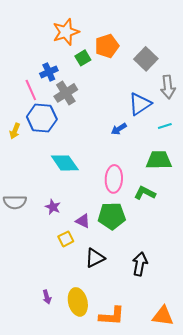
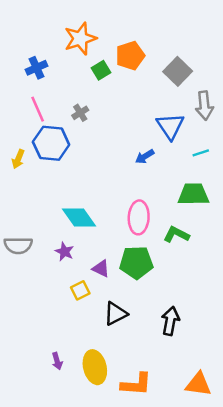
blue cross: (49, 72) -> (36, 68), moved
gray cross: (66, 93) -> (80, 113), size x0.6
blue triangle: (140, 104) -> (170, 126), turned -30
cyan diamond: (65, 163) -> (79, 217), moved

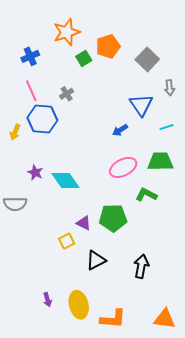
gray arrow: (204, 105) -> (170, 88), size x0.7
pink ellipse: (139, 217) -> (123, 167), moved, turned 60
purple star: (64, 252) -> (35, 173), moved

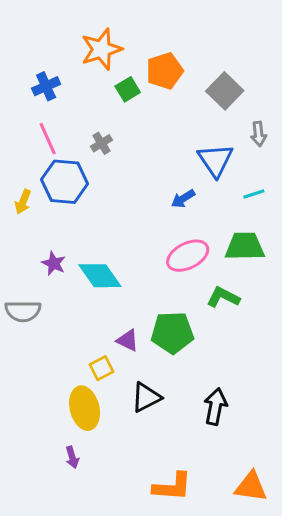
yellow ellipse: (79, 305) -> (85, 408), moved

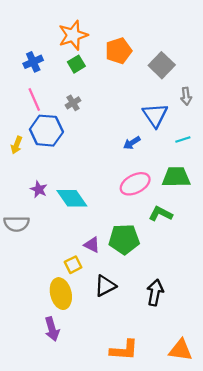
green square: (128, 89) -> (76, 64), moved
purple arrow: (72, 457) -> (52, 329), size x1.5

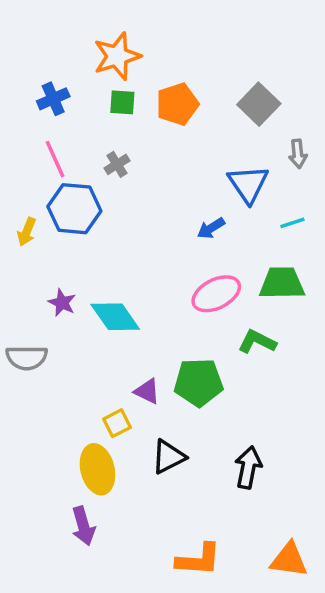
orange pentagon: (118, 51) -> (177, 104), moved
green square: (76, 64) -> (122, 102), turned 35

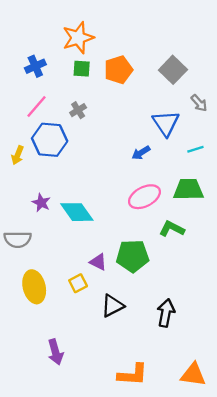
gray arrow: (298, 154) -> (199, 103), turned -36
pink line: (55, 159) -> (37, 107), turned 65
yellow ellipse: (97, 469) -> (34, 287), moved

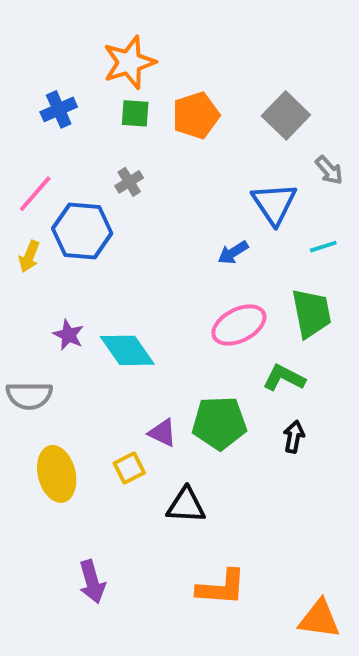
pink line: (37, 107) -> (35, 194), moved
green trapezoid: (188, 190) -> (311, 313), turned 80
black triangle: (112, 306) -> (186, 505), turned 30
black arrow: (166, 313) -> (294, 437), moved, size x0.7
orange L-shape: (133, 375) -> (221, 588), moved

